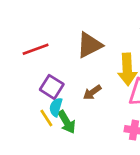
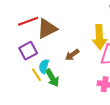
brown triangle: (90, 45) -> (47, 29), moved
purple square: (52, 87) -> (28, 51), moved, turned 30

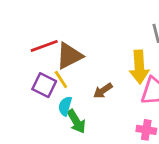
purple square: (28, 51) -> (44, 85), turned -36
yellow line: (37, 75) -> (61, 80), moved

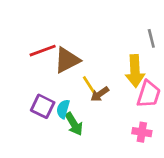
yellow line: (61, 80) -> (89, 85), moved
purple square: (44, 85) -> (43, 106), moved

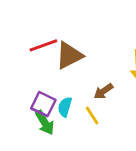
yellow line: (89, 85) -> (92, 116), moved
green arrow: (74, 124) -> (45, 123), moved

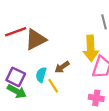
cyan semicircle: (65, 107) -> (41, 75), moved
green arrow: (45, 123) -> (17, 91), turned -30

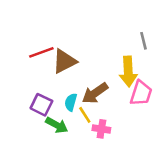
brown arrow: (62, 67) -> (95, 93), size x1.5
green arrow: (17, 91) -> (57, 125), moved
pink cross: (96, 98) -> (101, 129), moved

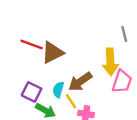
red line: (41, 52) -> (32, 44), turned 40

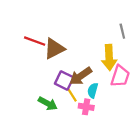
cyan semicircle: (58, 90) -> (93, 90), moved
purple square: (32, 92) -> (64, 81), moved

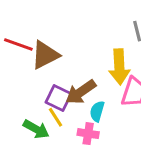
yellow line: (72, 95) -> (55, 117), moved

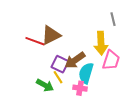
red line: (18, 44) -> (35, 41), moved
cyan semicircle: (97, 111) -> (86, 73), size x1.5

